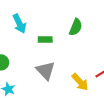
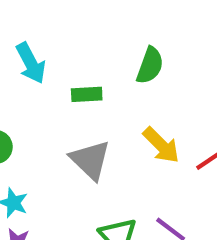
yellow arrow: (80, 82) -> (161, 145), moved

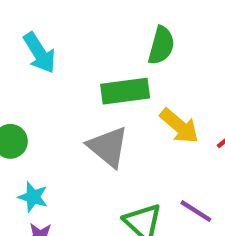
green rectangle: (87, 94) -> (125, 91), moved, size x1.5

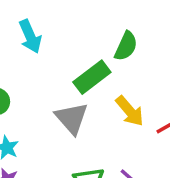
green rectangle: (125, 91) -> (92, 77), turned -39

